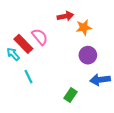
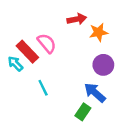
cyan line: (29, 77) -> (43, 88), moved
blue arrow: (100, 80) -> (95, 93), moved, turned 48

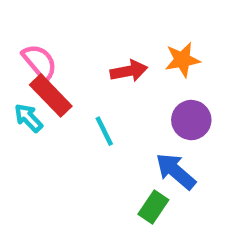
red arrow: (77, 19) -> (129, 71), moved
pink semicircle: (47, 43) -> (40, 62), moved
cyan line: (43, 88) -> (104, 131), moved

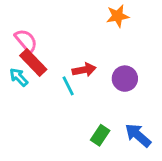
orange star: (182, 60) -> (118, 16), moved
red arrow: (129, 71) -> (84, 70), moved
blue arrow: (176, 171) -> (138, 135), moved

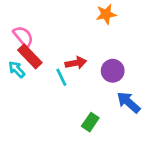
blue arrow: (138, 135) -> (128, 102), moved

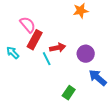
pink semicircle: (23, 37) -> (28, 25), moved
red rectangle: (30, 56) -> (35, 40), moved, turned 72

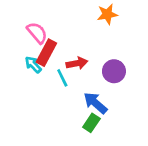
cyan arrow: (13, 53) -> (33, 65), moved
blue arrow: (98, 78) -> (95, 103), moved

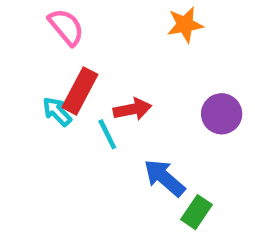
pink semicircle: (37, 33) -> (66, 27), moved
purple circle: (114, 71) -> (222, 114), moved
green rectangle: (91, 123) -> (196, 212), moved

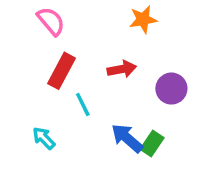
red arrow: (132, 109) -> (122, 69), moved
cyan arrow: (57, 112) -> (44, 138), moved
green rectangle: (196, 212) -> (152, 143), moved

